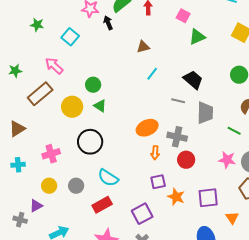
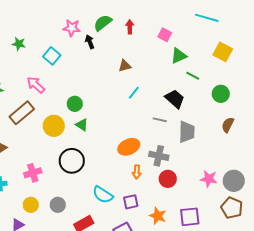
green line: (234, 131) -> (193, 76), moved
cyan semicircle: (108, 178) -> (103, 195), moved
purple square: (158, 182) -> (131, 202), moved

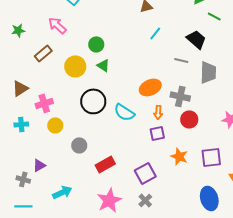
brown rectangle: (22, 113) -> (43, 53), size x0.7
pink cross: (33, 173) -> (44, 103), moved
cyan semicircle: (103, 195) -> (124, 112), moved
purple square: (131, 202) -> (157, 133), moved
yellow circle: (31, 205) -> (55, 125), moved

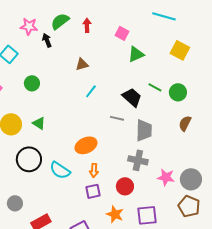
green line: (214, 16) -> (155, 87), moved
green circle: (96, 44) -> (32, 83), moved
gray cross: (180, 96) -> (138, 160), moved
red circle: (189, 119) -> (125, 186), moved

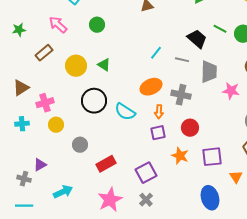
cyan line: (91, 91) -> (156, 53), moved
gray cross: (138, 160) -> (181, 95), moved
pink star: (166, 177) -> (231, 91), moved

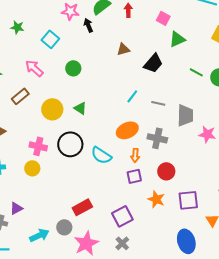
black trapezoid: (197, 39) -> (153, 63), moved, turned 90
pink cross: (45, 103) -> (38, 146), moved, turned 30
gray circle: (80, 145) -> (64, 227), moved

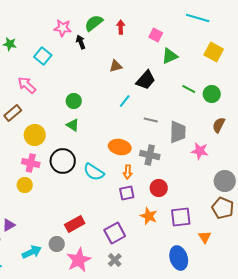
green circle: (73, 68) -> (74, 101), moved
cyan line: (132, 96) -> (125, 101), moved
yellow circle: (52, 109) -> (35, 135), moved
orange ellipse: (127, 130) -> (120, 147), turned 35

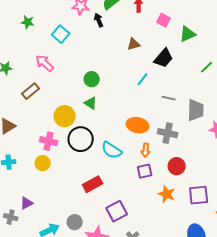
pink square: (156, 35) -> (164, 20), moved
green line: (189, 89) -> (207, 67), turned -72
yellow circle: (35, 135) -> (65, 116), moved
red rectangle: (75, 224) -> (93, 184), moved
purple square: (115, 233) -> (117, 211), moved

